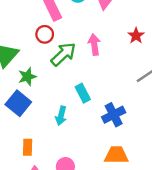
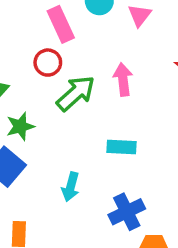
cyan rectangle: (83, 93) -> (121, 147), moved, turned -60
blue cross: (114, 115) -> (127, 212), moved

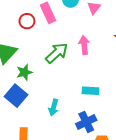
red circle: (48, 63) -> (27, 21), moved
cyan rectangle: (121, 147) -> (90, 91), moved

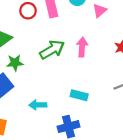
cyan arrow: (54, 107) -> (38, 105), turned 63

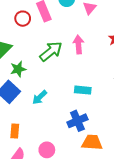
cyan arrow: (38, 105) -> (40, 97), moved, turned -35

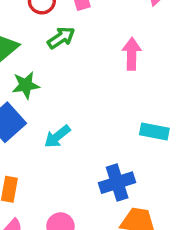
green arrow: (51, 51) -> (61, 38), moved, size x0.7
cyan rectangle: (83, 90) -> (154, 132), moved

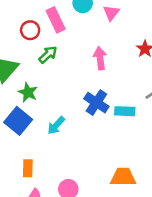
green star: (26, 85) -> (28, 92), turned -30
blue cross: (117, 183) -> (96, 103), moved, turned -30

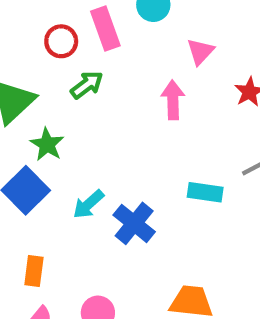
pink triangle: (111, 13) -> (200, 52), moved
blue cross: (96, 103) -> (134, 223), moved

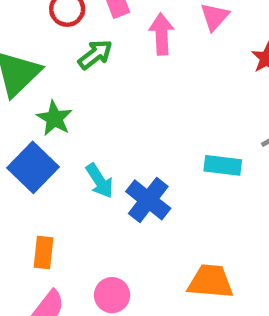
pink arrow: (173, 100) -> (162, 34), moved
cyan arrow: (88, 204) -> (99, 181), turned -80

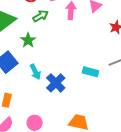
green star: (54, 118) -> (28, 40), moved

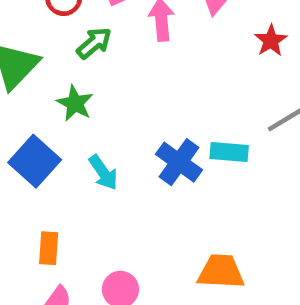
blue cross: (56, 83) -> (179, 162), moved

